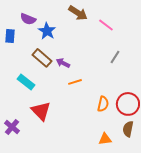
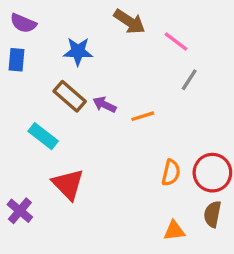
purple semicircle: (28, 19) -> (23, 23), moved
blue star: (47, 31) -> (78, 51), turned -30
gray line: (115, 57) -> (189, 80), moved
orange line: (75, 82) -> (143, 116), moved

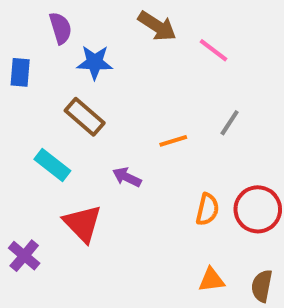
purple semicircle: (23, 23) -> (60, 28), moved, turned -130
gray line: (189, 80) -> (230, 123), moved
purple arrow: (105, 105) -> (127, 177), moved
brown semicircle: (212, 214) -> (262, 286), moved

